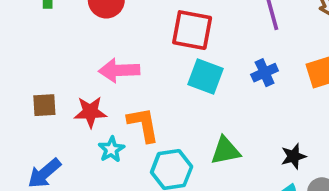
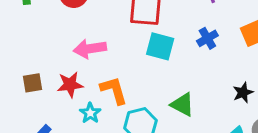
green triangle: (226, 151) -> (182, 105), turned 45
black star: (294, 156) -> (243, 93), moved

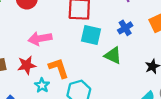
green triangle: (182, 105) -> (113, 56), moved

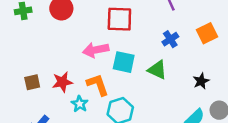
cyan square: (91, 35) -> (124, 62), moved
pink arrow: (40, 39) -> (96, 50), moved

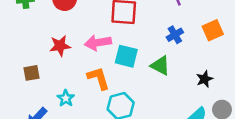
red star: (62, 82) -> (60, 46), moved
cyan star: (80, 104) -> (66, 98), moved

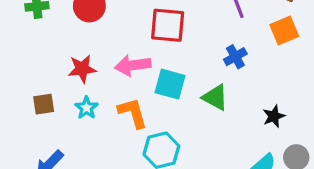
orange square: (213, 30) -> (284, 30), moved
cyan star: (66, 98) -> (86, 108), moved

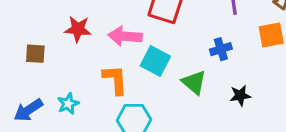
cyan star: (86, 108) -> (68, 104), moved
black star: (274, 116) -> (240, 96), moved

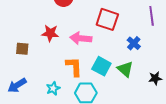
blue cross: (221, 49) -> (134, 43), moved, turned -32
cyan square: (155, 61) -> (101, 66), moved
cyan star: (68, 104) -> (53, 88), moved

